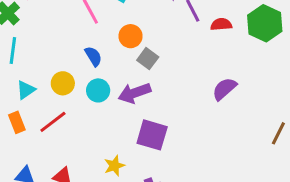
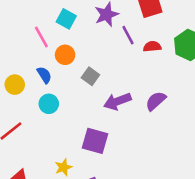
orange circle: (131, 36) -> (65, 55), moved
yellow circle: (63, 83) -> (15, 85), moved
purple arrow: (134, 93) -> (117, 101), moved

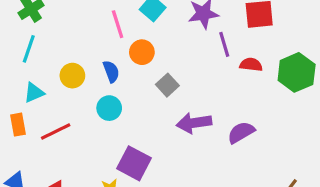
purple square: (95, 141) -> (134, 163), moved

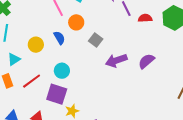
cyan circle: (109, 108) -> (62, 71), moved
purple square: (134, 163) -> (57, 94), moved

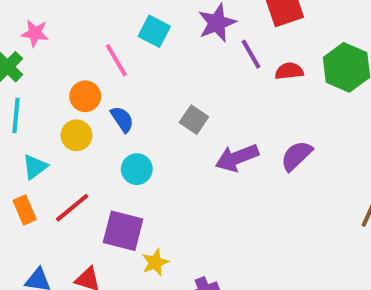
orange circle: (76, 22) -> (85, 96), moved
cyan circle: (62, 71) -> (137, 169), moved

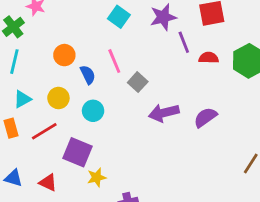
pink line: (116, 60) -> (114, 61), moved
yellow circle: (76, 135) -> (58, 98), moved

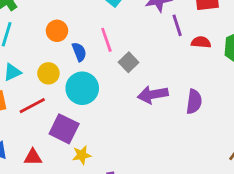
cyan circle: (93, 111) -> (82, 88), size x1.5
purple semicircle: (205, 117) -> (194, 102), turned 130
red triangle: (48, 183) -> (33, 157), turned -30

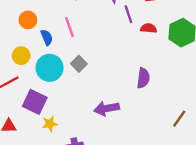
gray square: (129, 62) -> (79, 64), moved
purple arrow: (153, 95) -> (107, 108), moved

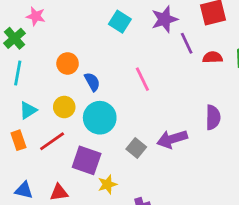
pink line: (69, 27) -> (142, 79), moved
gray square: (79, 64) -> (136, 148), moved
purple arrow: (107, 108) -> (172, 139), moved

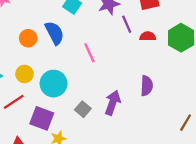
blue semicircle: (92, 82) -> (54, 33), moved, size x1.5
purple arrow: (172, 139) -> (113, 103), turned 125

